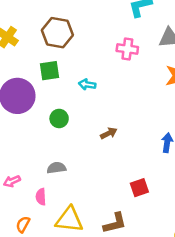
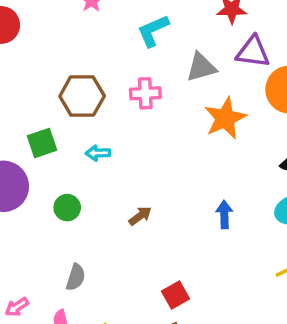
brown hexagon: (57, 33) -> (82, 96), moved
gray semicircle: (56, 168) -> (76, 277), turned 126
red square: (139, 188) -> (175, 295), moved

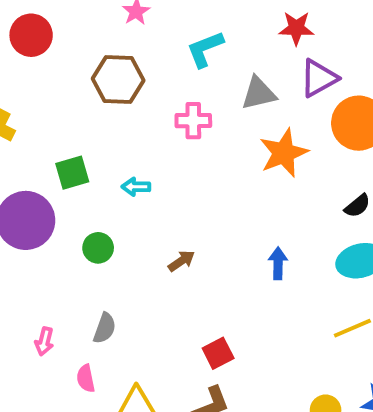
purple triangle: (253, 52) -> (319, 78), turned -39
brown hexagon: (82, 96) -> (118, 79), moved
pink arrow: (17, 307) -> (44, 341), moved, turned -45

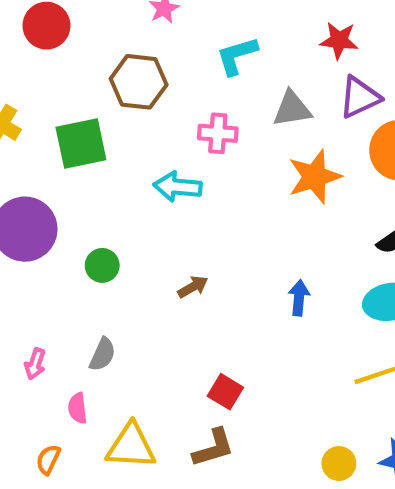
green square: (72, 173) -> (81, 143), moved, size x1.4
cyan arrow: (136, 187) -> (178, 187), moved, size x1.5
red square: (218, 353) -> (225, 392), turned -36

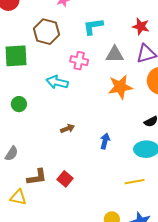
green circle: (102, 265) -> (19, 104), moved
brown arrow: (193, 287) -> (68, 129), moved
yellow triangle: (131, 446) -> (18, 197), size x0.7
brown L-shape: (213, 448) -> (37, 177), moved

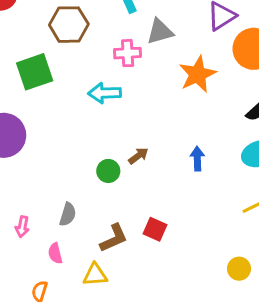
gray triangle: (115, 54) -> (160, 32), moved
green circle: (19, 104) -> (108, 171), moved

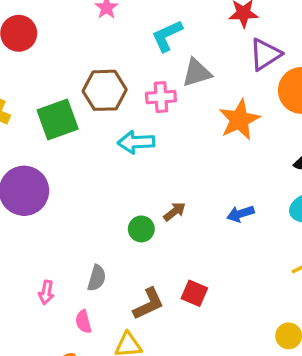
brown hexagon: (69, 25) -> (105, 90), moved
blue arrow: (197, 159) -> (240, 214), turned -105

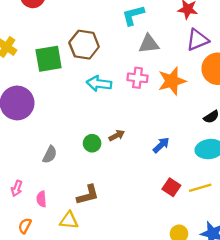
pink cross: (161, 97) -> (137, 78), moved
blue arrow: (240, 214) -> (161, 145), turned 144
gray semicircle: (97, 278) -> (50, 155), moved
pink arrow: (46, 292) -> (17, 188), moved
red square: (194, 293) -> (171, 187), moved

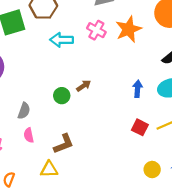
pink cross: (137, 78) -> (96, 30), turned 30
blue arrow: (161, 145) -> (138, 89), moved, turned -35
pink semicircle: (41, 199) -> (29, 135), moved

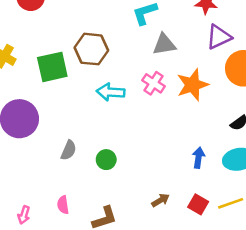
brown arrow: (84, 86) -> (160, 200), moved
gray semicircle: (24, 111) -> (69, 150), moved

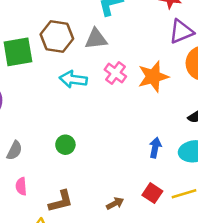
gray triangle: (164, 44) -> (96, 39), moved
gray semicircle: (69, 150) -> (14, 150), moved
brown arrow: (160, 200) -> (115, 203), moved

